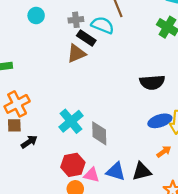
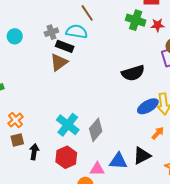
orange cross: (17, 104) -> (16, 120), size x0.7
gray diamond: (99, 133) -> (96, 130), turned 55
black arrow: (29, 142) -> (34, 152), turned -35
red hexagon: (73, 165) -> (66, 157), moved

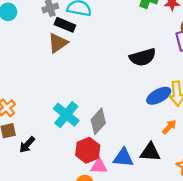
black arrow: (34, 152) -> (27, 145), turned -147
black triangle: (142, 156) -> (150, 152), turned 30
red hexagon: (66, 157) -> (88, 150), moved

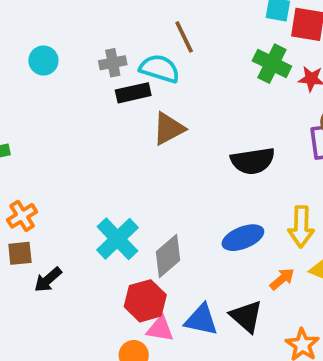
black rectangle: (65, 25) -> (133, 93), turned -42
brown triangle: (58, 43) -> (169, 129), moved
blue ellipse: (159, 96) -> (243, 238), moved
black triangle: (150, 152) -> (246, 316), turned 30

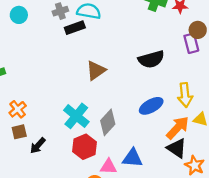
brown triangle: (169, 129) -> (96, 70), moved
orange arrow: (282, 279) -> (178, 128), size x1.6
red hexagon: (145, 301) -> (84, 147), moved
black triangle: (246, 316) -> (177, 148), moved

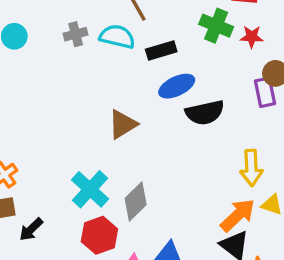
black rectangle: (75, 28) -> (161, 51), moved
blue ellipse: (151, 106) -> (177, 86), moved

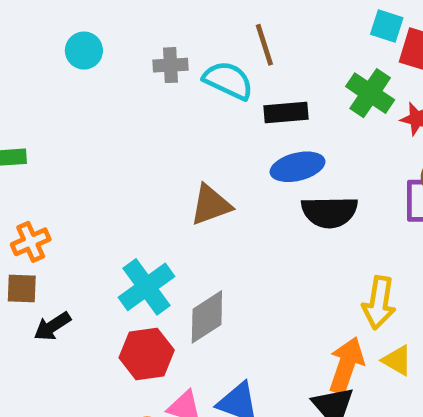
orange arrow: (238, 215) -> (346, 365), turned -39

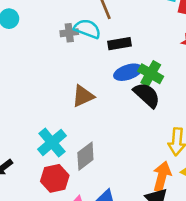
gray cross: (170, 65) -> (69, 33), moved
green cross: (370, 93) -> (151, 74), moved
black semicircle: (329, 212) -> (147, 95), turned -132

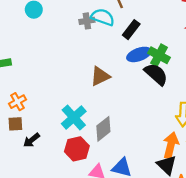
black rectangle: (120, 44) -> (131, 30), turned -42

